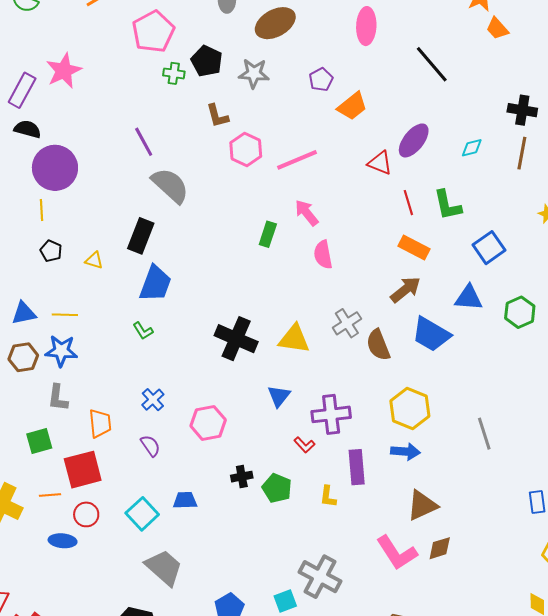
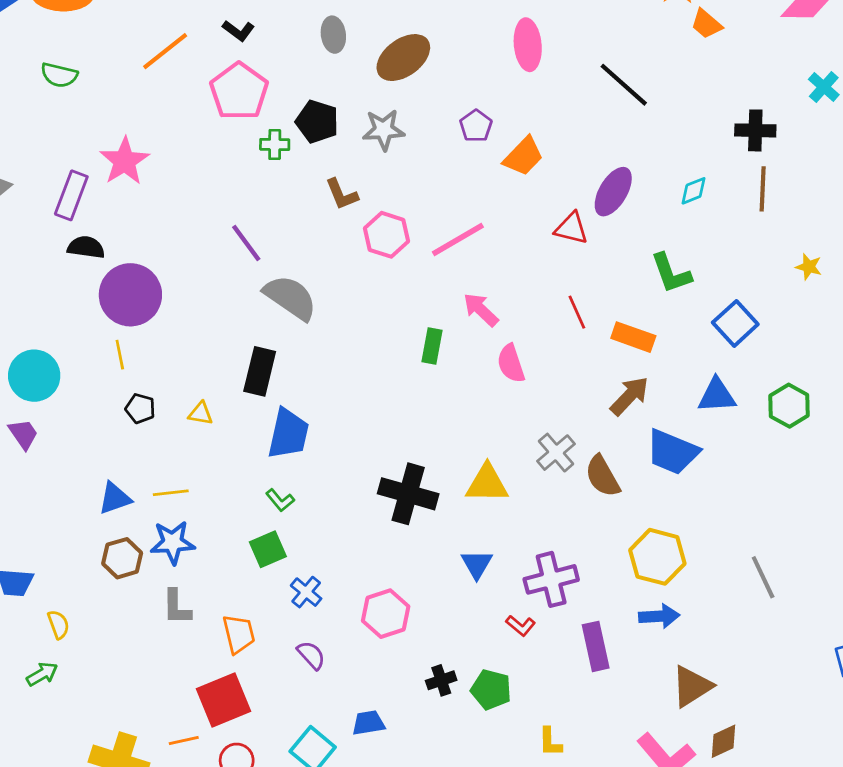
red line: (408, 203) -> (577, 312), moved
green square: (39, 441) -> (268, 549), moved
yellow L-shape: (328, 497) -> (550, 742), moved

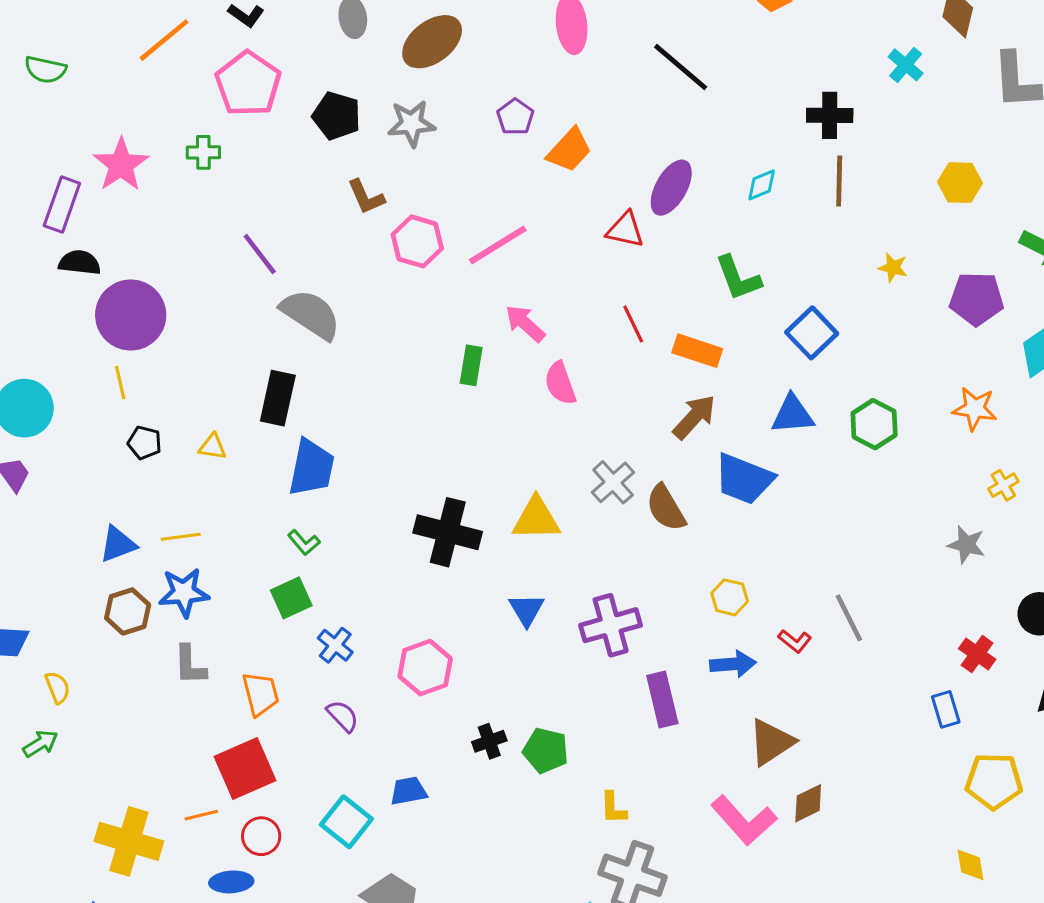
green cross: (275, 144) -> (203, 152), moved
yellow hexagon: (657, 557) -> (730, 597), size x0.6
red L-shape: (521, 626) -> (795, 641), moved

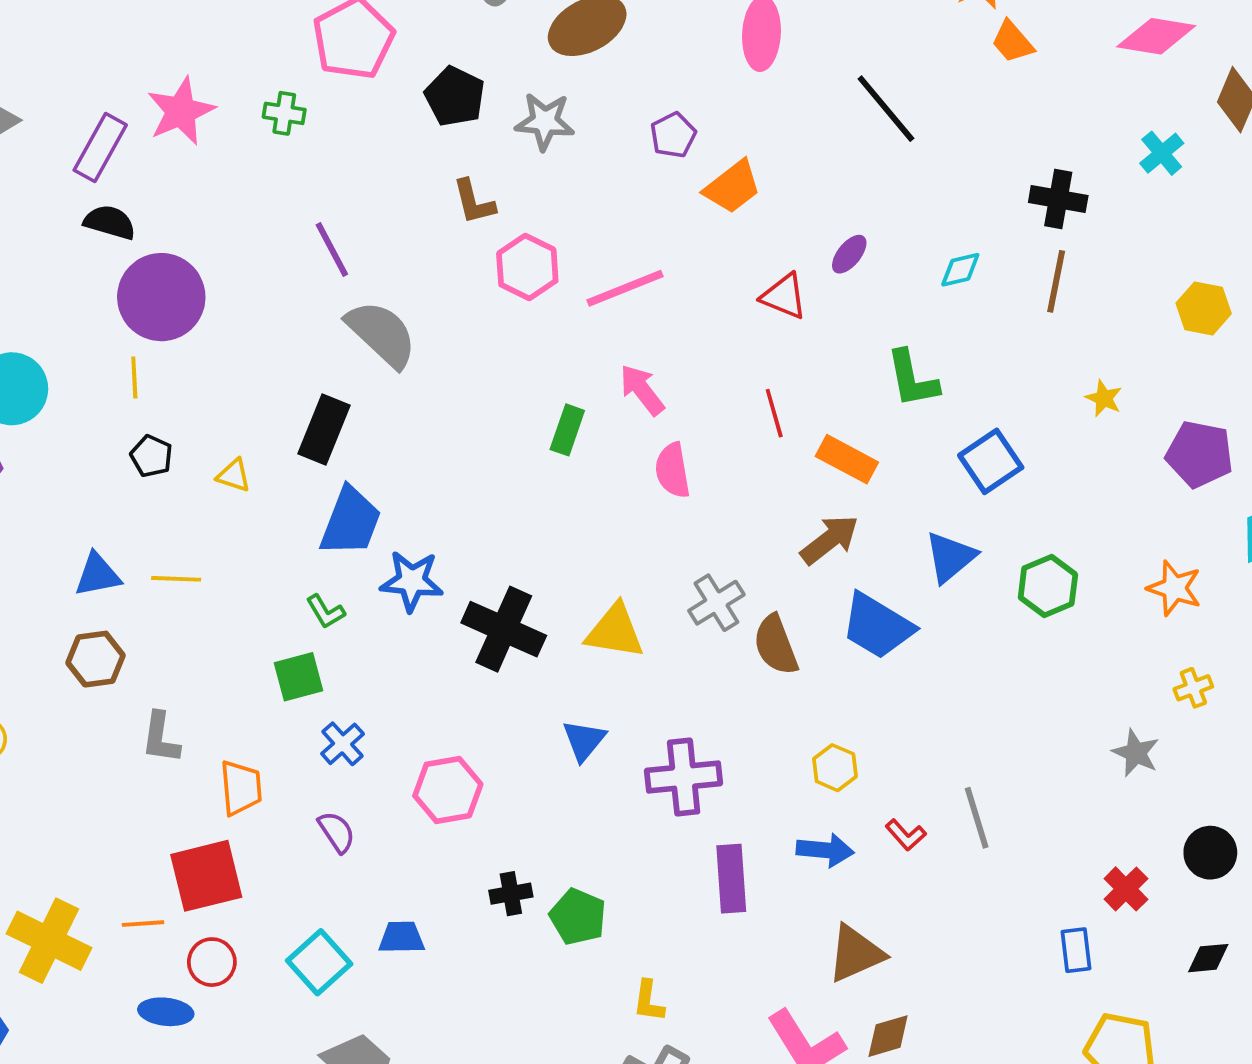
purple ellipse: (671, 188) -> (849, 254), size x0.6
blue triangle: (793, 414) -> (950, 557), turned -45
blue star: (184, 593) -> (412, 581), moved

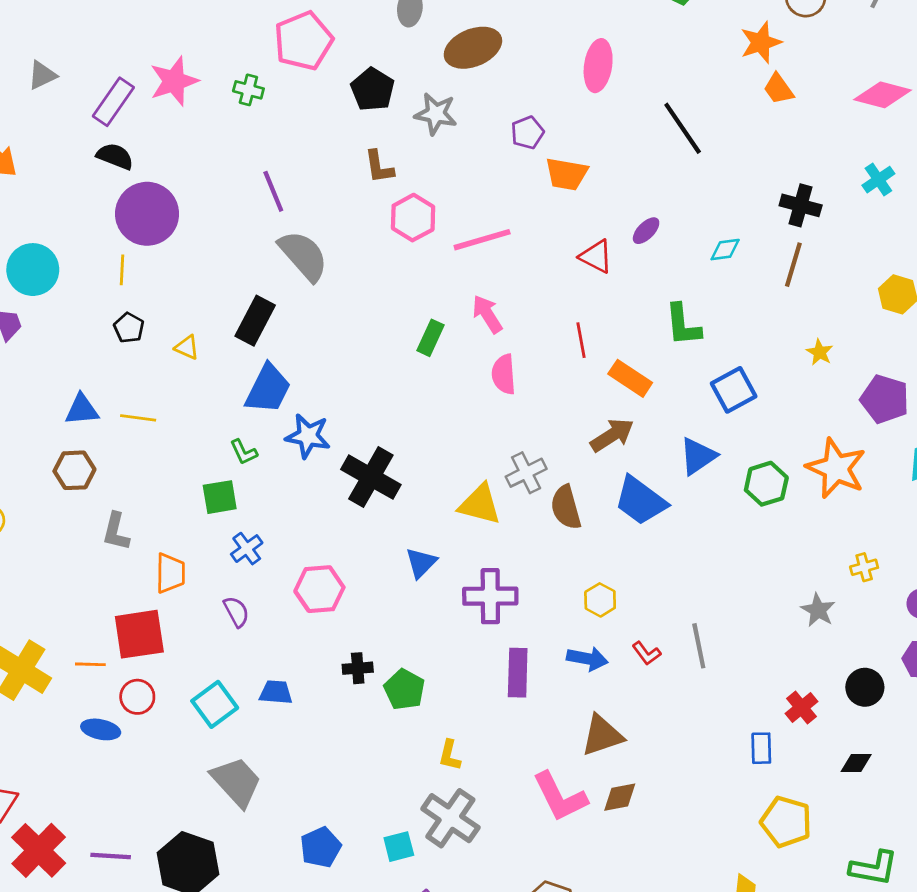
orange trapezoid: (732, 187) -> (567, 174), turned 42
orange star: (1174, 588) -> (836, 468), moved, size x1.5
yellow triangle: (615, 631) -> (480, 504), moved

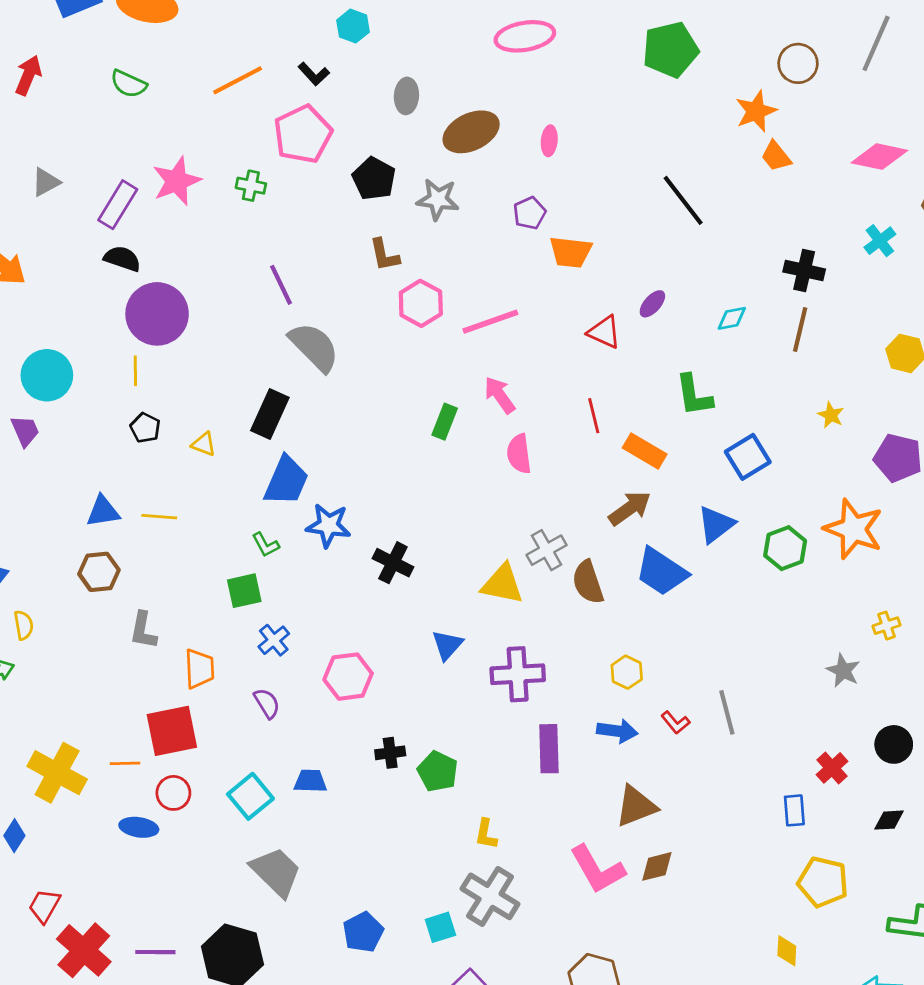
pink ellipse: (598, 66) -> (549, 141), moved, size x0.6
black cross: (371, 477) -> (393, 563), size x0.7

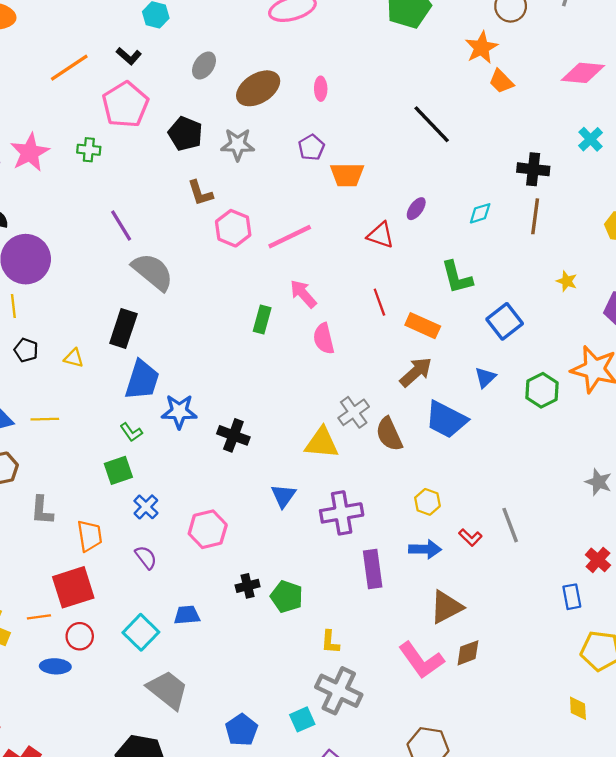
gray ellipse: (406, 96) -> (204, 66), turned 36
blue triangle: (716, 524) -> (485, 377), size x0.7

